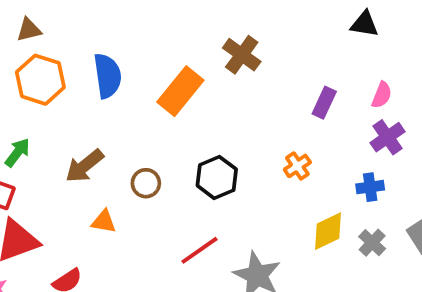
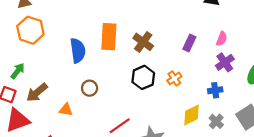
brown cross: (242, 55) -> (143, 42), moved
blue semicircle: (108, 76) -> (78, 51), moved
orange rectangle: (180, 91) -> (109, 37), turned -36
brown arrow: (85, 166) -> (37, 92), moved
black hexagon: (217, 177) -> (143, 77), moved

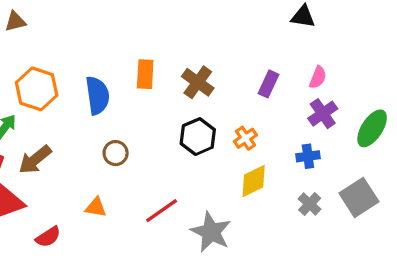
orange hexagon: (30, 30) -> (37, 89), moved
orange rectangle: (109, 37) -> (145, 74), size x0.7
orange triangle: (66, 110) -> (96, 207), moved
yellow diamond: (192, 115) -> (254, 181), moved

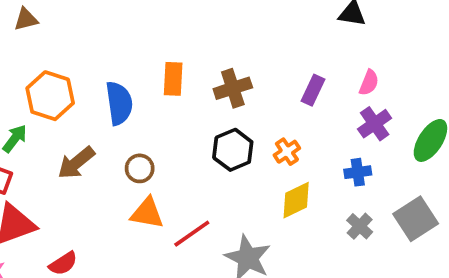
brown cross: (198, 82) -> (233, 88), turned 36
brown arrow: (35, 160) -> (76, 163), moved
orange triangle: (96, 207) -> (147, 213), moved, size x1.4

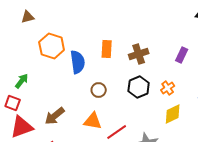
orange hexagon: (50, 96) -> (52, 46), moved
brown arrow: (76, 163) -> (55, 116), moved
brown circle: (140, 168) -> (99, 90), moved

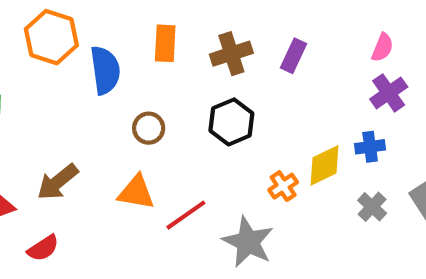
purple rectangle: (182, 55) -> (293, 56), moved
orange cross: (168, 88) -> (283, 186), moved
yellow diamond: (173, 114) -> (325, 165), moved

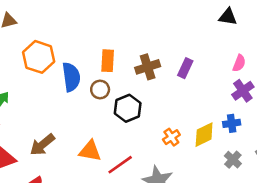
black hexagon: (231, 122) -> (128, 108), moved
brown circle: (149, 128) -> (100, 89), moved
orange cross: (283, 186) -> (171, 137), moved

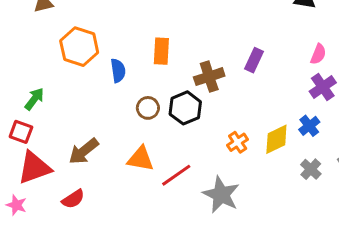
brown cross: (148, 67) -> (209, 77), moved
blue semicircle: (71, 77) -> (118, 71), size x0.7
brown circle: (100, 89) -> (148, 108), moved
blue cross: (232, 123) -> (309, 126), turned -30

